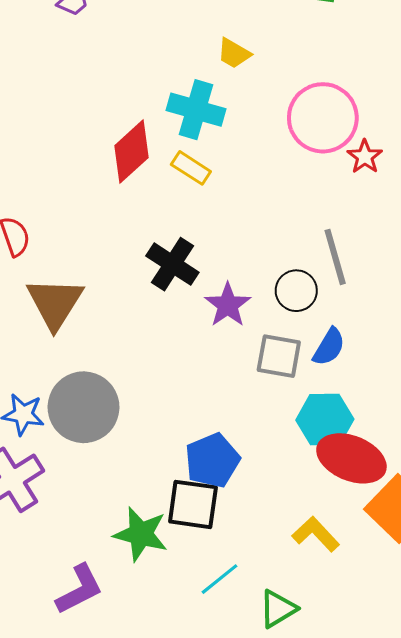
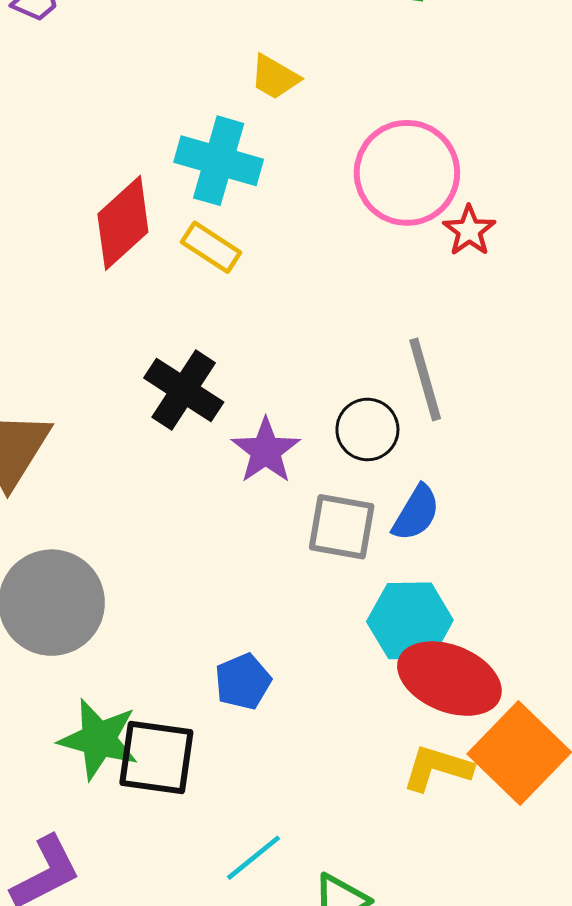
blue pentagon: (212, 460) -> (243, 682), size x0.7
black square: (193, 504) -> (156, 757), moved
green star: (141, 534) -> (99, 739), moved
yellow L-shape: (316, 534) -> (437, 768), moved, turned -30

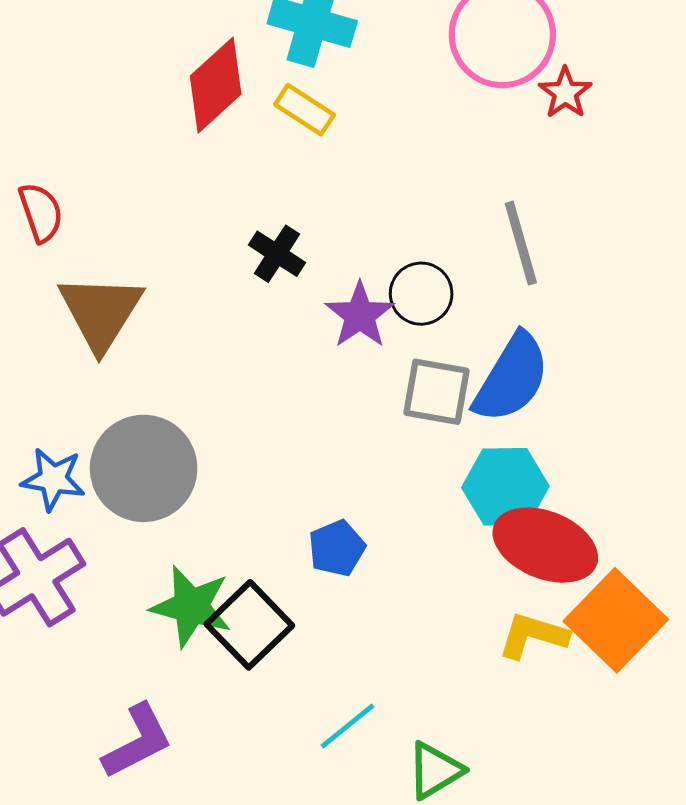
black cross: (184, 390) -> (277, 254), size x0.7
black circle: (367, 429) -> (421, 294), moved
blue semicircle: (416, 513) -> (512, 378), size x1.6
black square: (156, 757) -> (249, 625), turned 38

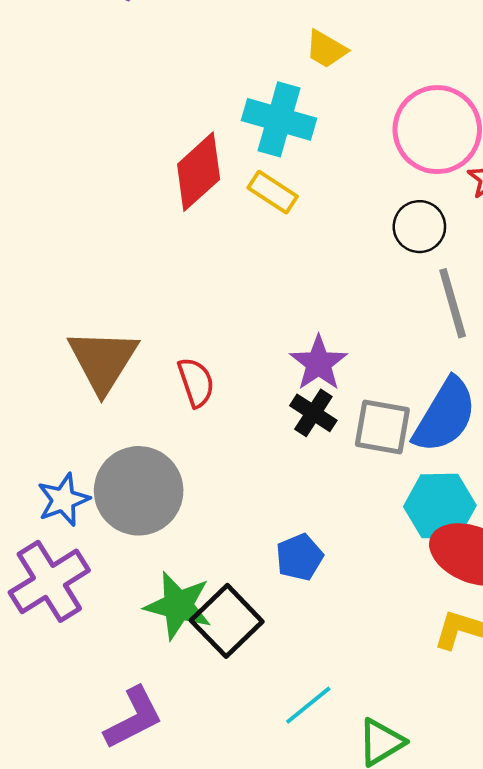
red semicircle: (41, 212) -> (196, 382), moved
black cross: (277, 254) -> (313, 413), moved
black circle: (421, 294) -> (419, 227), moved
blue star: (53, 479) -> (63, 500), turned -30

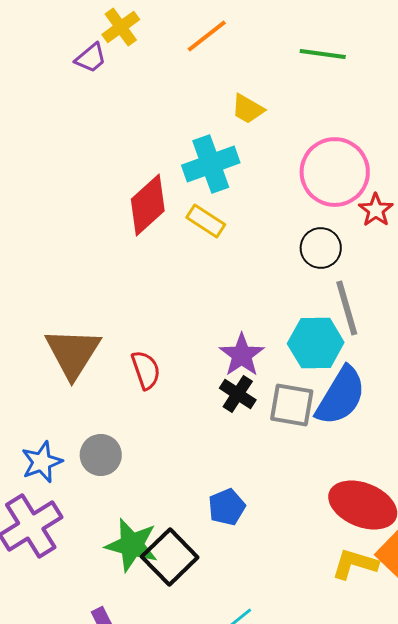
cyan cross: (279, 119) -> (211, 164), turned -36
gray circle: (139, 491) -> (101, 455), size x0.6
cyan hexagon: (440, 506) -> (316, 343), moved

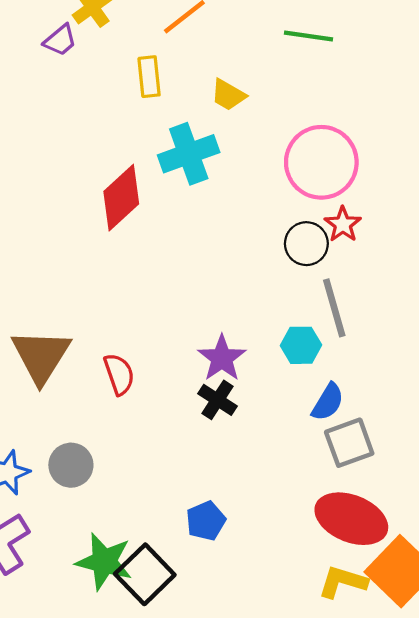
red star: (376, 210) -> (343, 224), moved
yellow rectangle: (206, 221) -> (149, 77), moved, turned 51
cyan hexagon: (316, 343) -> (301, 345), size x0.7
blue semicircle: (341, 396) -> (328, 402), size x0.6
gray square: (292, 405) -> (349, 443), moved, turned -30

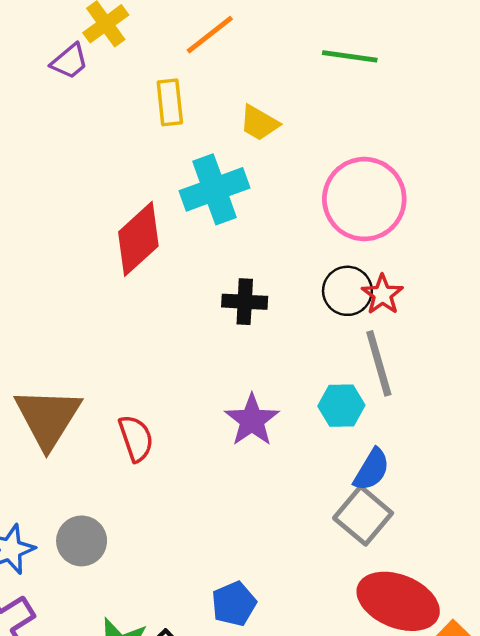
red star: (343, 224) -> (382, 294), moved
black cross: (218, 400) -> (245, 302), moved, turned -30
gray square: (349, 443) -> (363, 516), moved, turned -30

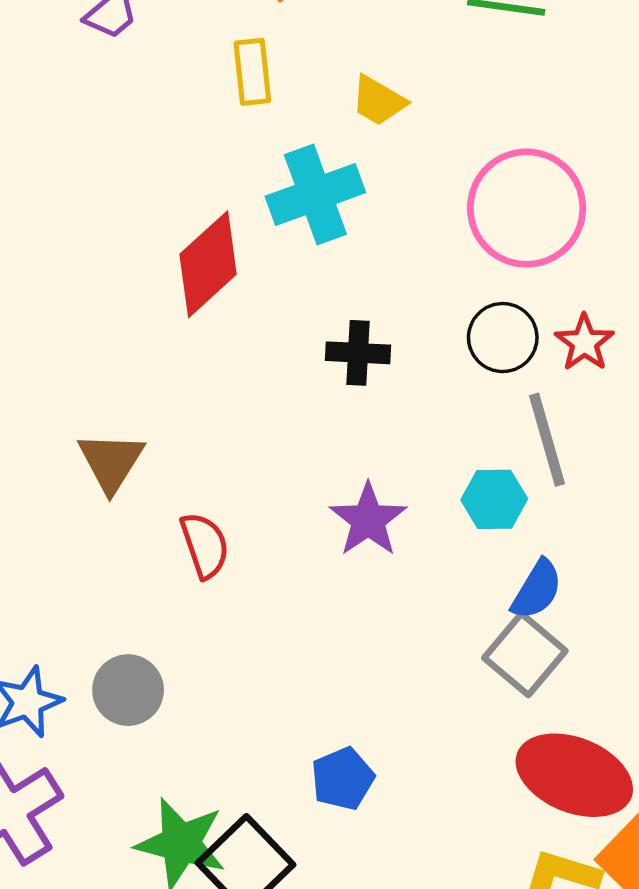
red star: (382, 294) -> (584, 343), moved
brown triangle: (48, 418) -> (111, 462), moved, size x0.7

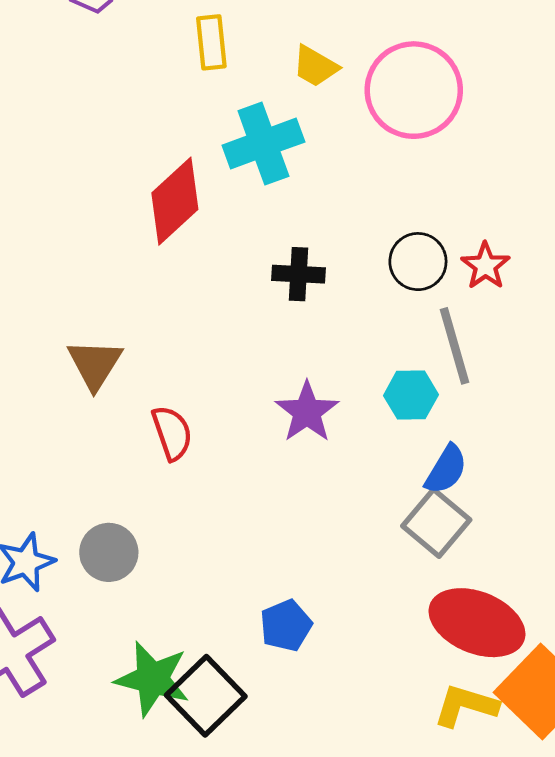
pink circle: (527, 208) -> (414, 90), moved

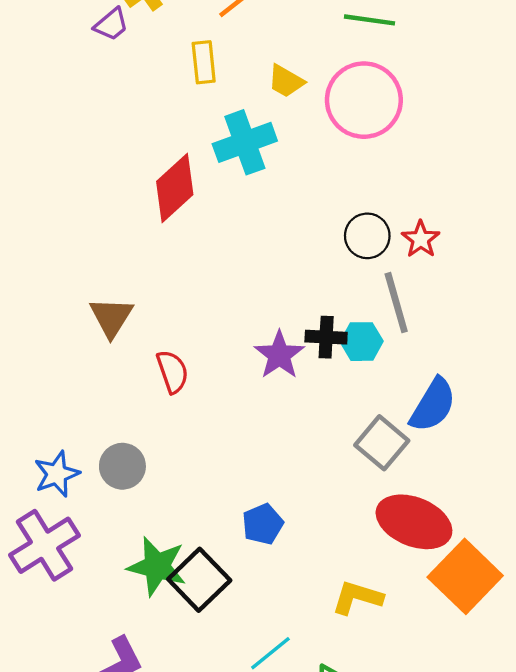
black cross: (299, 274) -> (326, 337), moved
blue semicircle: (446, 469) -> (433, 405), moved, size x1.4
yellow L-shape: (466, 706) -> (357, 598), moved

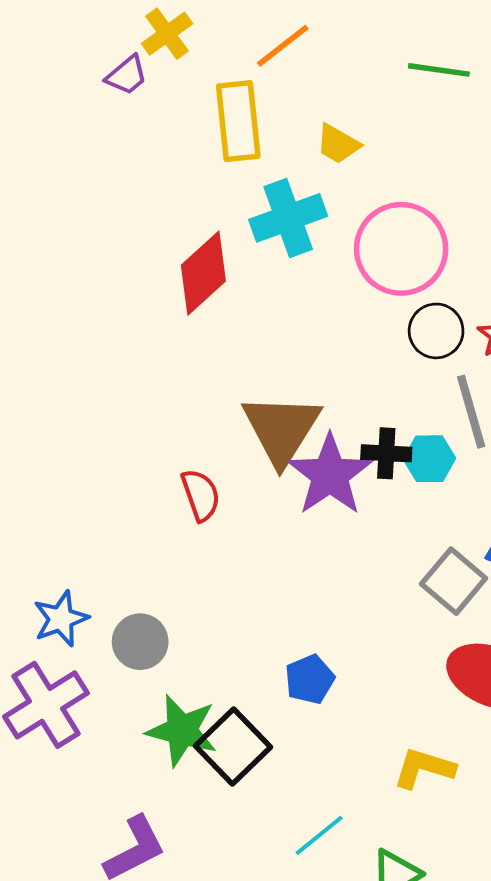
yellow rectangle: (204, 62) -> (238, 121), size x1.5
pink circle: (364, 100) -> (401, 249), moved
brown triangle: (111, 317) -> (281, 429), moved, size x1.5
purple star: (279, 355) -> (330, 475), size x1.4
gray circle: (122, 466) -> (140, 642), moved

